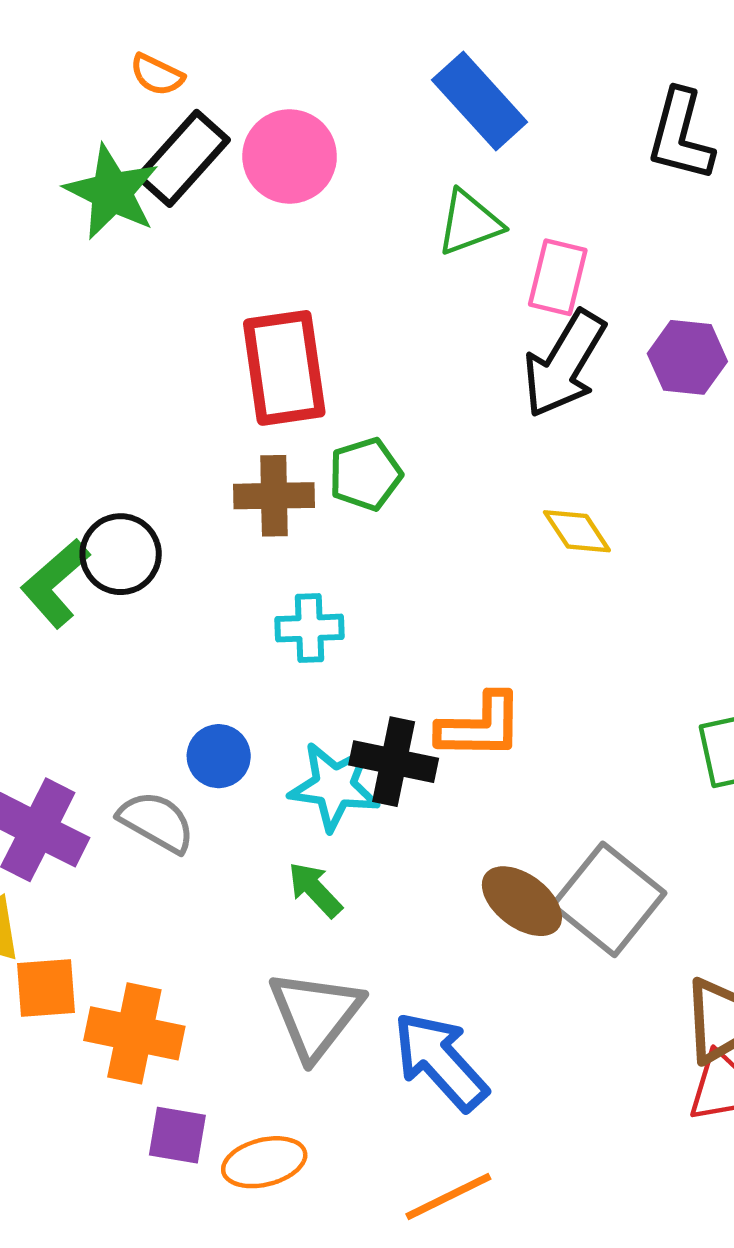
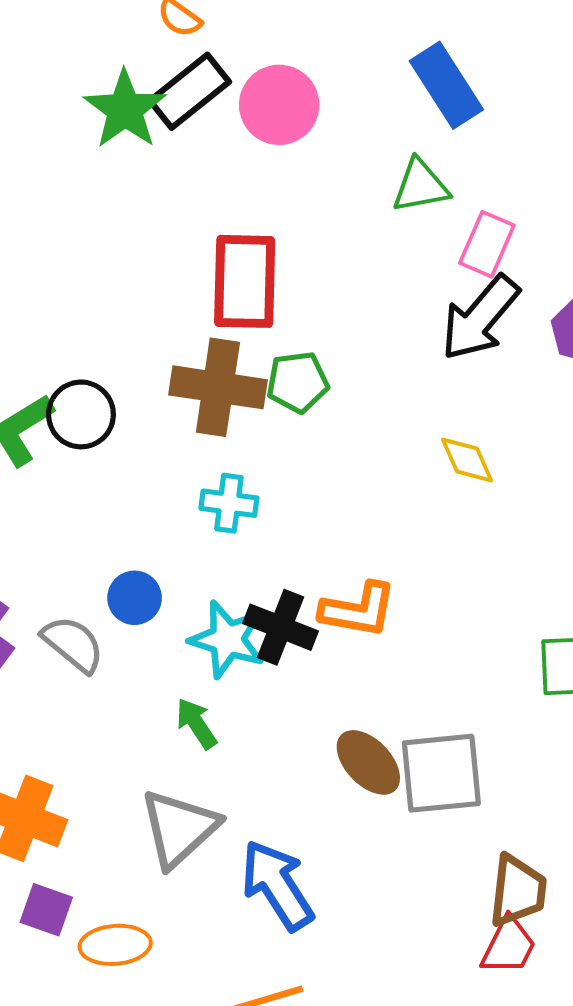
brown cross: (274, 496) -> (218, 387), size x1.4
gray square: (609, 899) -> (441, 773), turned 36

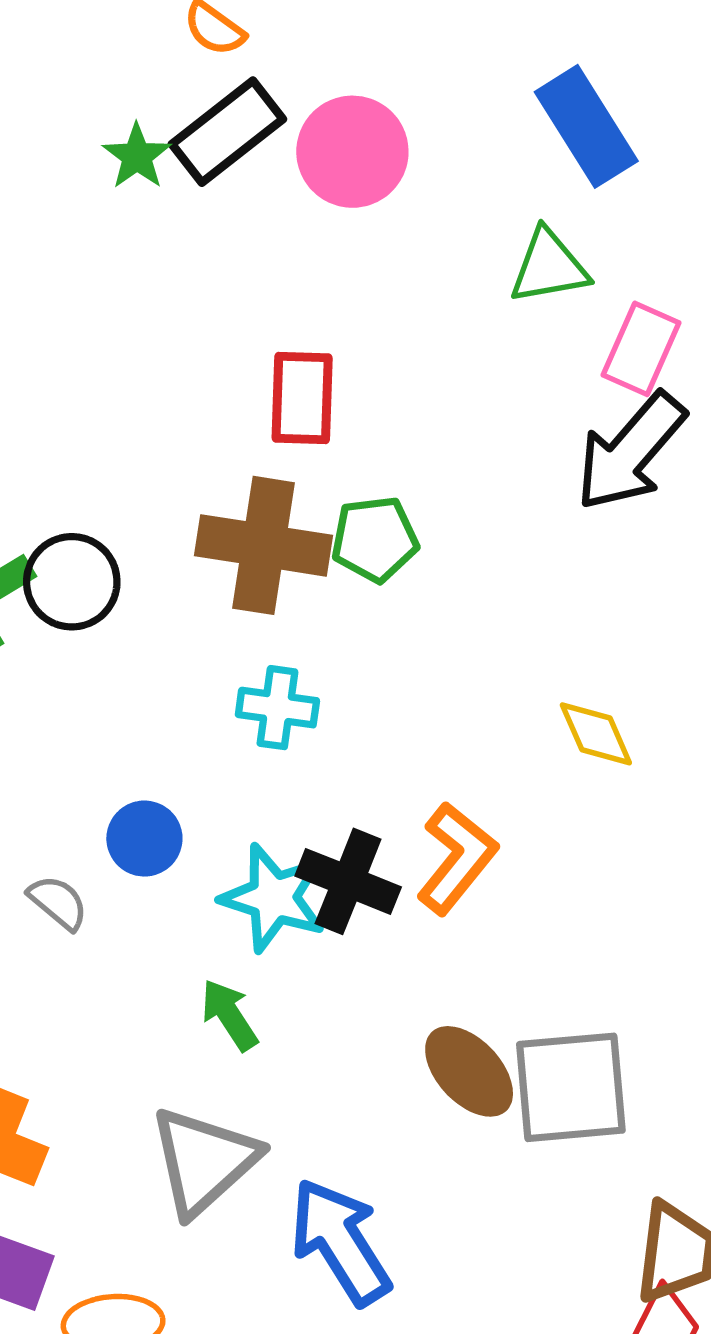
green star: (125, 109) -> (137, 156), size x0.6
red rectangle: (245, 281) -> (302, 398), size x0.7
yellow diamond: (467, 460) -> (596, 734), moved
orange L-shape: (358, 610) -> (457, 858), turned -62
gray semicircle: (73, 644) -> (58, 902), size x0.7

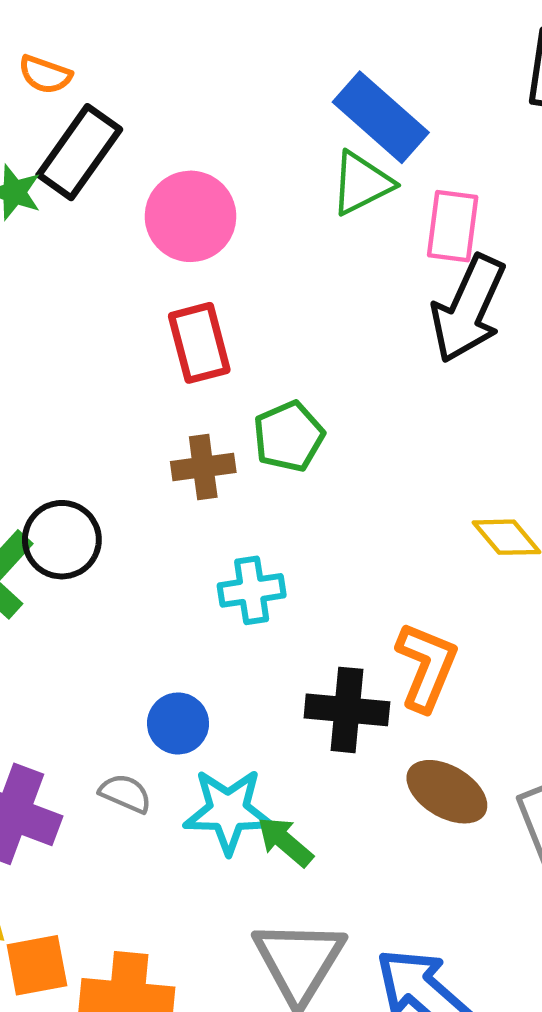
blue rectangle: (586, 126) -> (381, 117), moved
pink circle: (352, 152) -> (191, 216), moved
brown cross: (264, 545) -> (203, 467), size x0.6
cyan star: (274, 898) -> (228, 811), moved
brown ellipse: (469, 1071) -> (447, 792), moved

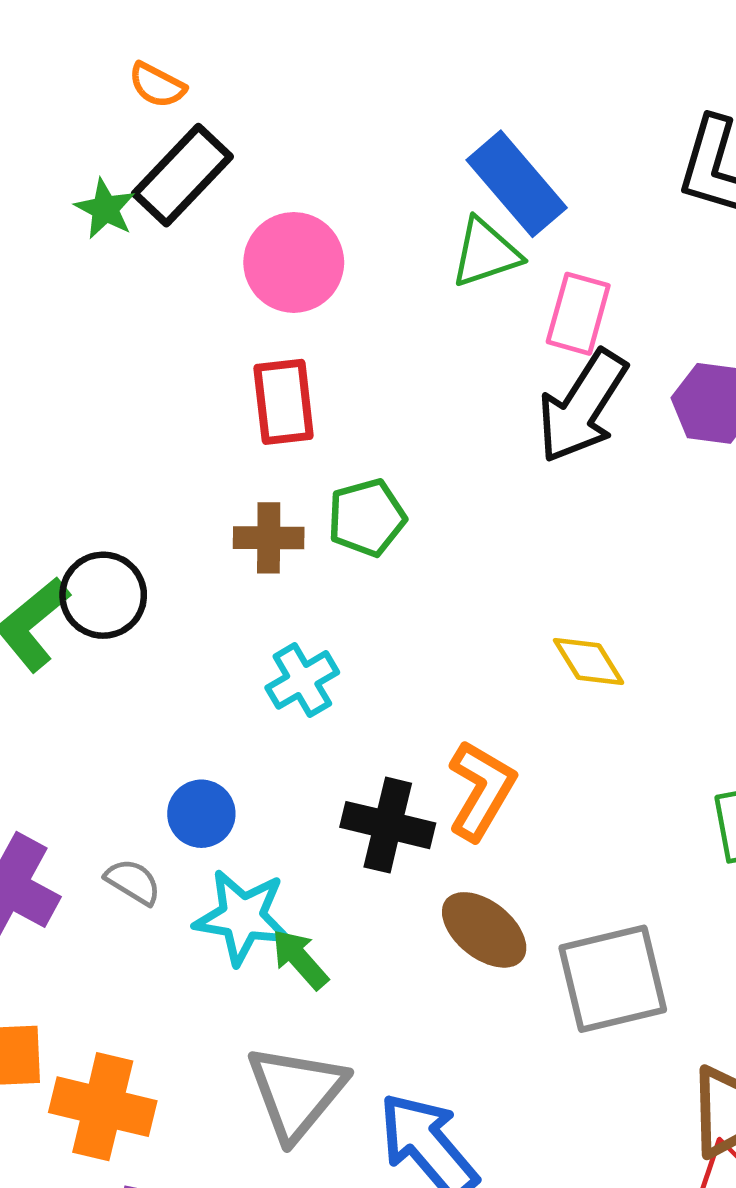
cyan cross: (252, 590) -> (302, 680), turned -30

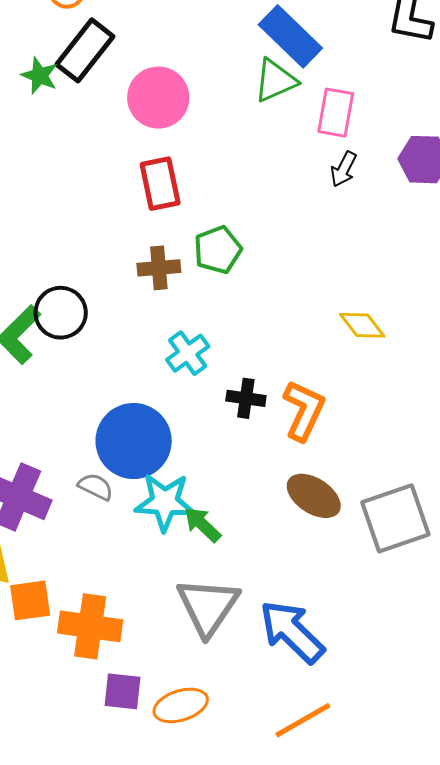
black arrow: (582, 406) -> (344, 169), size x0.5
blue circle: (201, 814) -> (134, 441), size x1.8
black cross: (388, 825) -> (246, 398), moved, size x0.7

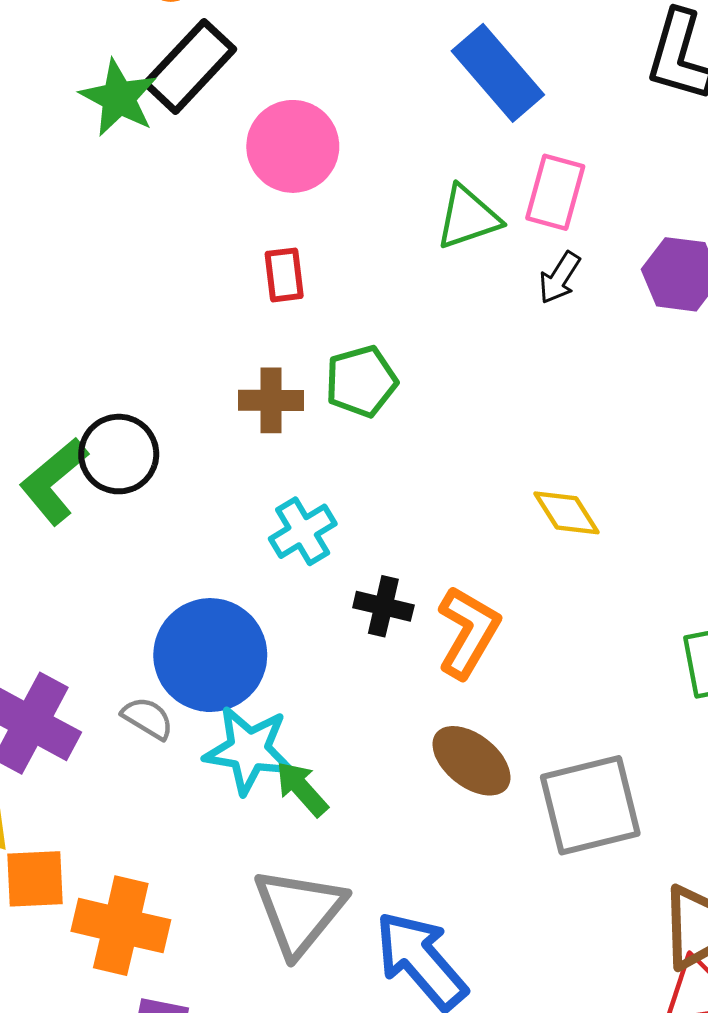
green star: (39, 76) -> (119, 98), size x1.4
green triangle: (275, 81) -> (468, 217), moved
red rectangle: (160, 184) -> (284, 275), size x0.7

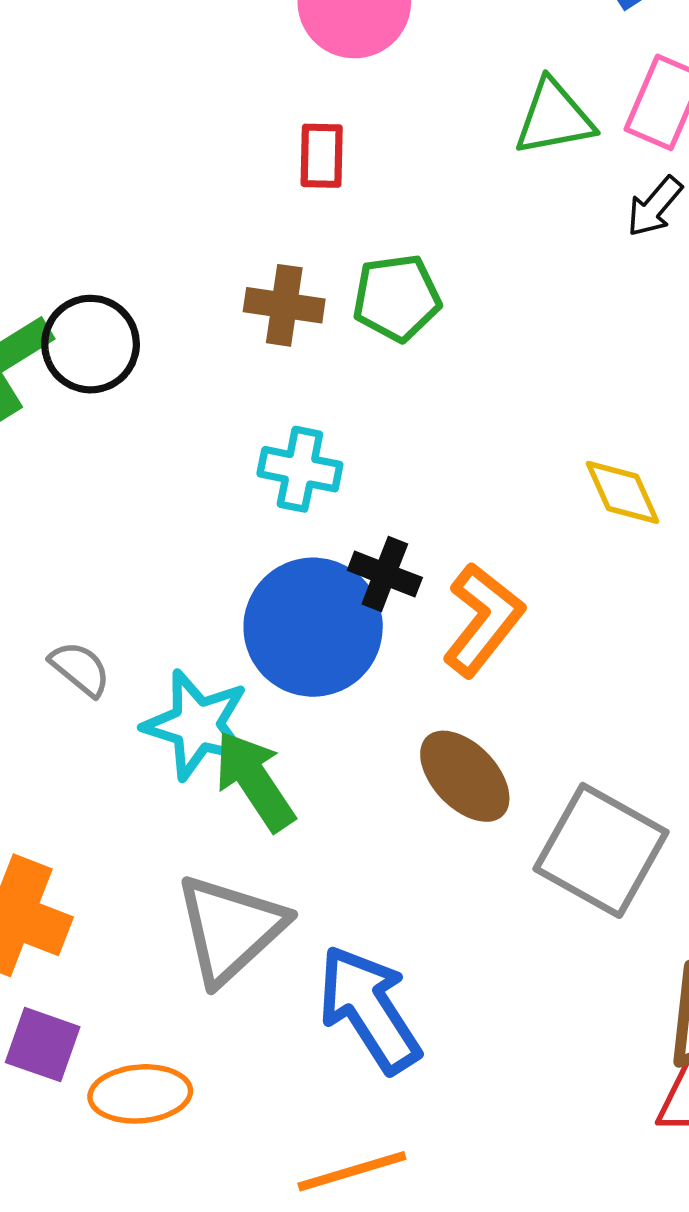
cyan cross: (303, 531) -> (300, 469), turned 34
blue circle: (210, 655) -> (313, 627), moved
green arrow: (302, 789) -> (255, 781), size x1.4
gray square: (590, 805) -> (601, 850), turned 35

